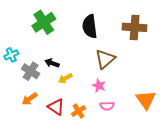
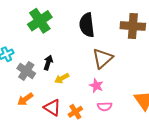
black arrow: (52, 63) -> (48, 63), turned 88

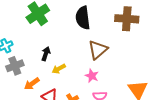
gray cross: (26, 71) -> (15, 66), moved, turned 36
orange arrow: (25, 99) -> (32, 84), moved

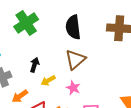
brown triangle: (98, 50) -> (75, 60), moved
pink star: (92, 76) -> (73, 88), moved

